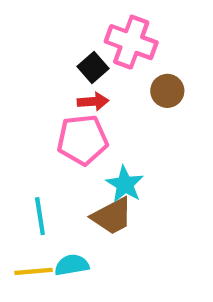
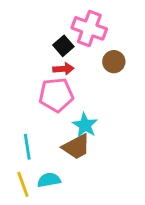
yellow line: (34, 271) -> (23, 184), turned 75

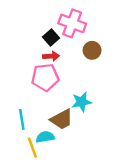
cyan star: (85, 125) -> (81, 102), moved, turned 30
cyan semicircle: (49, 180) -> (45, 137), moved
yellow line: (23, 184) -> (32, 148), moved

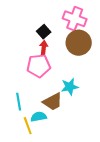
pink cross: (72, 23) -> (75, 19), moved
brown circle: (92, 50) -> (79, 43), size x1.6
red arrow: (51, 56) -> (44, 48), turned -80

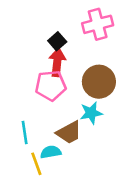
pink cross: (75, 19) -> (98, 24), turned -35
brown circle: (79, 43) -> (99, 82), moved
red arrow: (44, 48) -> (57, 62), size x1.5

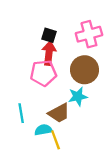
pink cross: (98, 24) -> (89, 34), moved
black square: (57, 41) -> (49, 35), turned -32
yellow line: (36, 164) -> (56, 140), moved

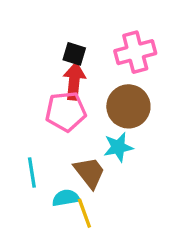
brown trapezoid: (59, 113) -> (89, 173), turned -100

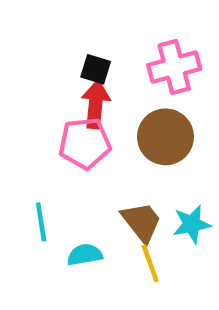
cyan star: (118, 147) -> (192, 224), moved
brown trapezoid: (89, 173) -> (141, 222), moved
yellow line: (84, 213) -> (150, 263), moved

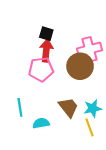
pink cross: (174, 67) -> (90, 49), moved
yellow line: (150, 263) -> (90, 127), moved

